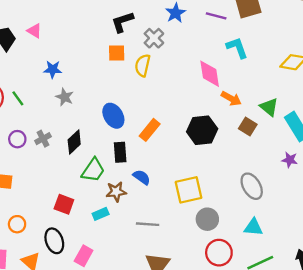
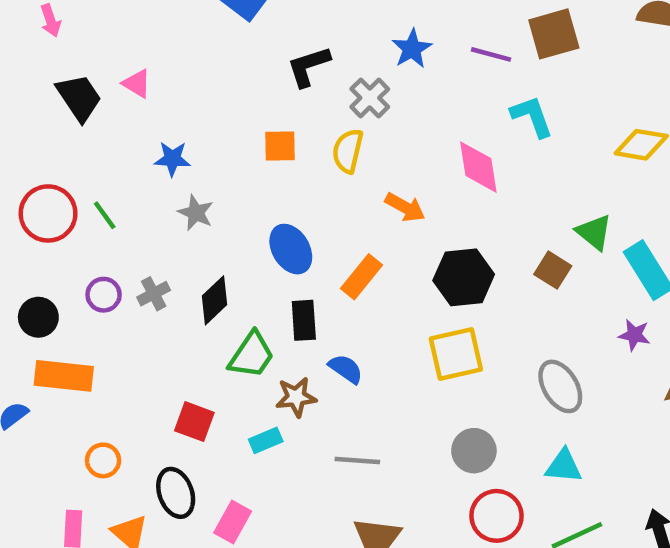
orange square: (117, 53) -> (280, 146), moved
orange arrow: (231, 99) -> (405, 207), moved
yellow square: (188, 190) -> (456, 354), moved

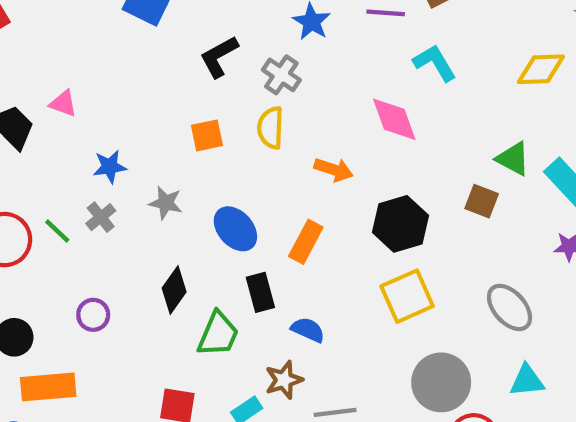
gray star: (196, 213) -> (166, 203), moved
gray cross: (154, 294) -> (101, 217), moved
purple circle: (104, 295) -> (93, 315), moved
brown star: (296, 397) -> (284, 380), moved
gray circle: (474, 451) -> (441, 382), size x1.4

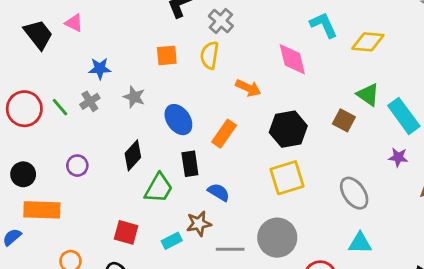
yellow diamond: (541, 69) -> (368, 42), moved
gray circle: (441, 382) -> (277, 238), moved

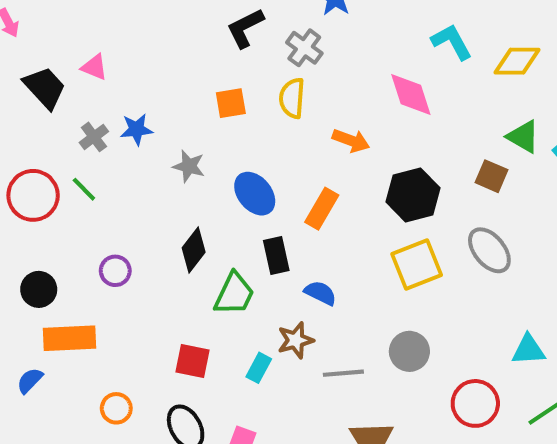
gray cross: (90, 101) -> (94, 137), moved
gray ellipse: (354, 193) -> (489, 250), moved
gray circle: (277, 238) -> (409, 351), size x0.7
cyan rectangle: (172, 241) -> (259, 368), turned -30

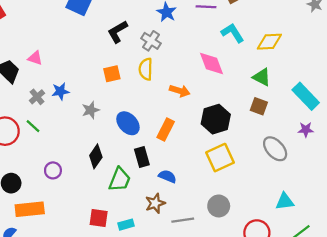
green triangle: (523, 137) -> (262, 77), moved
gray star: (189, 166) -> (91, 110), turned -30
gray ellipse: (489, 250) -> (275, 149), moved
cyan rectangle: (259, 368) -> (126, 225), moved, turned 49

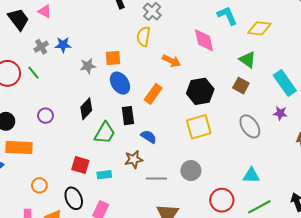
orange square: (112, 74) -> (113, 58), moved

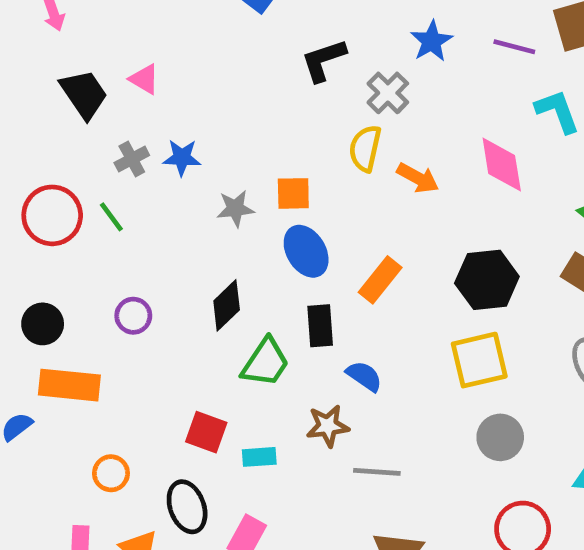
orange arrow: (171, 61) -> (418, 178), moved
gray circle: (191, 171) -> (500, 437), moved

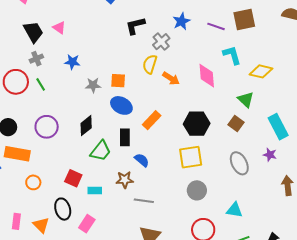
gray cross: (132, 159) -> (36, 59), moved
blue ellipse: (306, 251) -> (121, 105), turned -35
purple circle: (133, 316) -> (47, 127), size x1.5
orange circle: (111, 473) -> (33, 182), moved

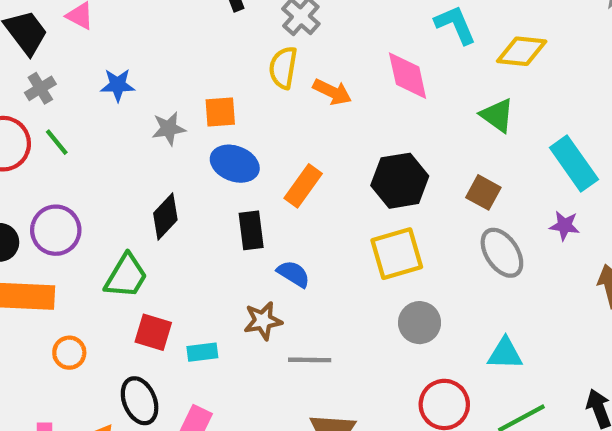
brown square: (236, 123) -> (483, 192), moved
purple circle: (47, 127) -> (56, 230), moved
green trapezoid: (101, 151) -> (126, 276), moved

